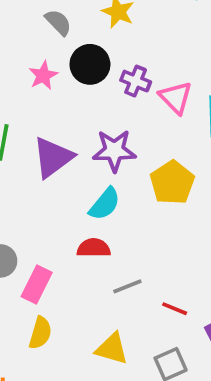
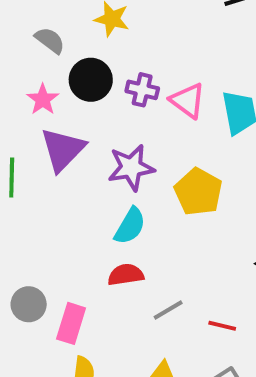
purple triangle: (53, 157) -> (63, 149), moved

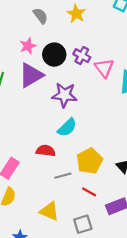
black circle: (91, 80) -> (54, 55), moved
yellow pentagon: (198, 192) -> (89, 161), moved
cyan semicircle: (130, 226) -> (67, 127), moved

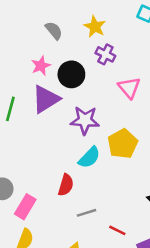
purple cross: (82, 56) -> (105, 54), moved
red semicircle: (46, 151) -> (66, 185), turned 102
yellow pentagon: (89, 161) -> (123, 144), moved

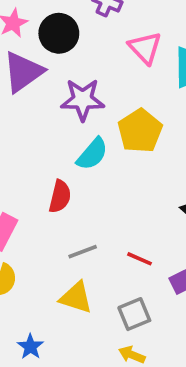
gray line: (87, 213) -> (83, 252), moved

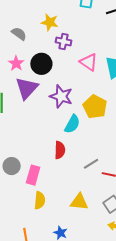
purple star: (83, 100) -> (61, 96), turned 30
gray line: (83, 252) -> (91, 164), moved

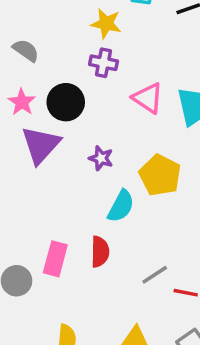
yellow star: (50, 22) -> (106, 24), moved
purple star: (61, 96) -> (101, 158), size x0.6
pink rectangle: (33, 175) -> (55, 259), moved

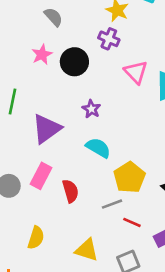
purple triangle: (41, 145) -> (47, 129), moved
yellow pentagon: (160, 175) -> (129, 177), moved
cyan semicircle: (121, 206) -> (98, 148), turned -100
red semicircle: (100, 252) -> (70, 191), moved, turned -30

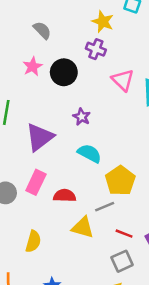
red semicircle: (70, 191) -> (65, 196), turned -70
red line: (132, 222) -> (124, 234), moved
yellow triangle: (87, 250) -> (83, 228), moved

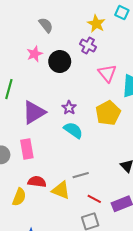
purple star: (82, 117) -> (69, 108), moved
yellow pentagon: (120, 181) -> (108, 113), moved
pink rectangle: (36, 182) -> (27, 149), turned -42
red semicircle: (65, 196) -> (37, 182), moved

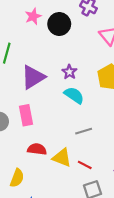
gray line: (81, 175) -> (84, 131), moved
yellow semicircle: (19, 197) -> (17, 178), moved
red line: (94, 199) -> (85, 165), moved

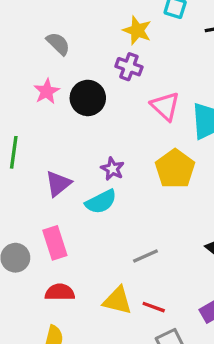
purple triangle: (33, 77) -> (58, 184), size x0.7
cyan semicircle: (74, 95) -> (101, 202), moved, turned 126
red semicircle: (37, 149) -> (60, 292), moved

